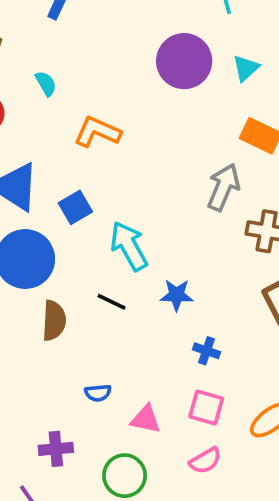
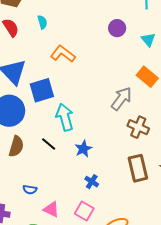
purple circle: (184, 61) -> (117, 28), size x0.6
cyan triangle: (246, 68) -> (148, 40), turned -42
blue square: (75, 207) -> (42, 90), size x1.4
blue star: (177, 295) -> (83, 149), turned 30

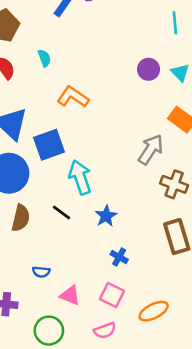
purple circle: (117, 28) -> (149, 69), moved

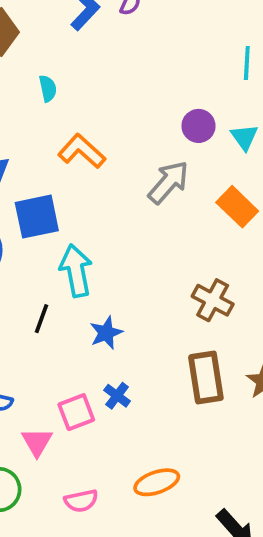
gray arrow: (151, 149) -> (168, 182), moved
black line: (62, 212) -> (42, 319), turned 66
pink triangle: (70, 295) -> (37, 442), turned 30
pink square: (112, 295) -> (76, 412), moved, turned 35

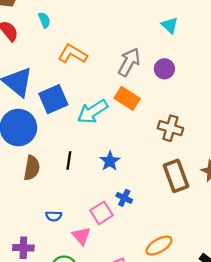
purple circle: (198, 126) -> (164, 69), moved
orange rectangle: (237, 207) -> (127, 98), moved
cyan arrow: (76, 271) -> (93, 112), moved, turned -100

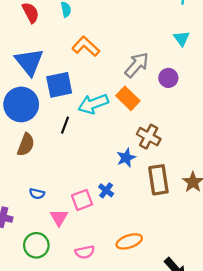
brown cross: (170, 128) -> (149, 137), moved
black line: (69, 160) -> (65, 125), moved
blue star: (110, 161) -> (126, 158), moved

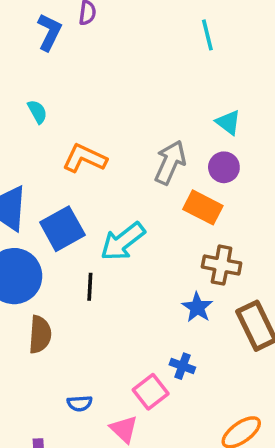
cyan triangle: (182, 38) -> (228, 122), moved
orange rectangle: (128, 98) -> (203, 207), moved

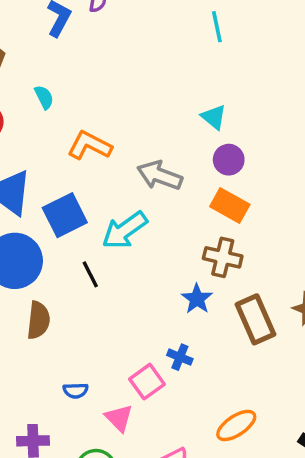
cyan triangle: (228, 122) -> (214, 117), moved
gray arrow: (170, 162) -> (160, 175), moved, turned -96
orange rectangle: (203, 207) -> (230, 205), moved
black line: (90, 287) -> (90, 274), turned -32

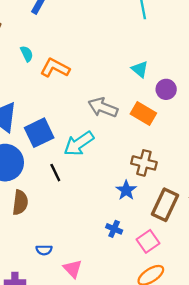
orange L-shape: (90, 146) -> (55, 68), moved
purple circle: (229, 160) -> (166, 89), moved
orange rectangle: (230, 205) -> (143, 114), moved
brown rectangle: (256, 319) -> (165, 205), turned 48
pink square: (147, 382) -> (148, 241), moved

